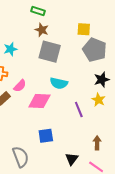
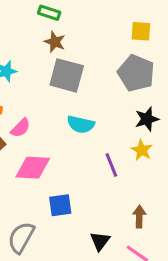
yellow square: (84, 29) -> (141, 31), moved
pink diamond: (39, 101) -> (33, 168), moved
gray semicircle: (21, 157) -> (21, 237), turned -130

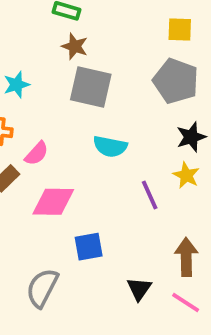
brown arrow: (139, 217) -> (186, 257), size x1.4

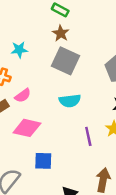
cyan semicircle: (110, 146) -> (70, 101), turned -30

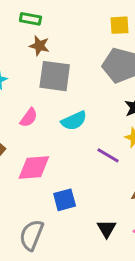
pink semicircle: (23, 96) -> (29, 118), moved
purple line: (88, 136) -> (108, 155), turned -30

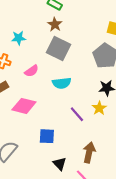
blue square: (65, 200) -> (47, 136), moved
black triangle: (107, 229) -> (60, 164), turned -32

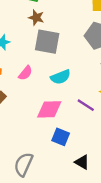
pink diamond: (24, 106) -> (49, 109), moved
blue square: (47, 136) -> (61, 137), turned 35

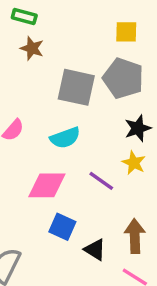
gray square: (47, 42) -> (76, 87), moved
black triangle: (82, 162) -> (95, 250), moved

